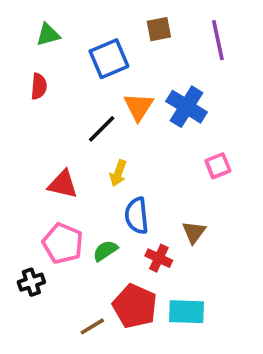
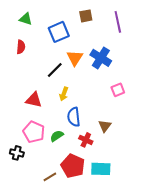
green triangle: (48, 35) -> (26, 19), turned 32
black cross: (31, 282) -> (17, 153), turned 32

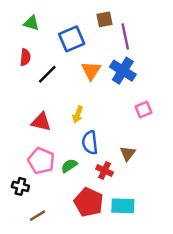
purple line: (118, 22) -> (125, 36), moved
black line: (55, 70) -> (47, 74), moved
brown line: (50, 177) -> (37, 216), moved

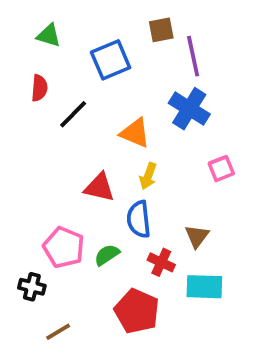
orange triangle: (91, 71) -> (135, 133), moved, turned -40
yellow arrow: (78, 114) -> (148, 176), moved
red triangle: (41, 122) -> (99, 187), moved
cyan rectangle: (123, 206) -> (204, 287), moved

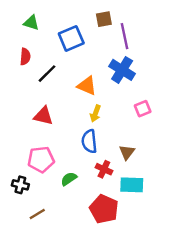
red triangle: (99, 187) -> (43, 116), moved
pink pentagon: (64, 247) -> (41, 159), turned -30
green semicircle: (107, 255) -> (69, 179), moved
red pentagon: (137, 311) -> (104, 209), moved

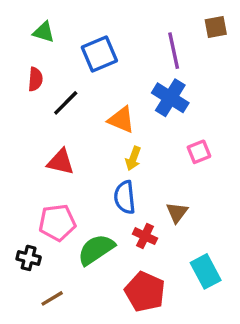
brown square: (104, 19) -> (216, 27), moved
green semicircle: (69, 179) -> (96, 250), size x1.6
cyan rectangle: (132, 185) -> (206, 271), moved, turned 60

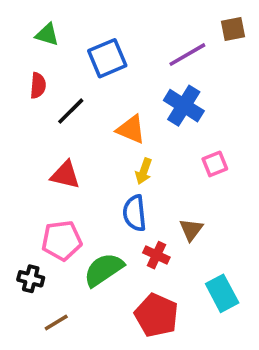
purple line: (174, 51) -> (187, 55), turned 72

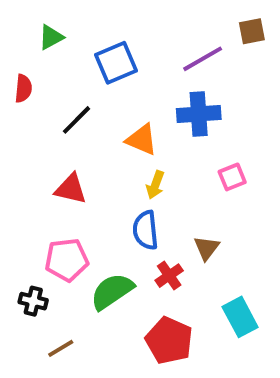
green triangle: (47, 35) -> (51, 37), turned -45
red semicircle: (38, 86) -> (23, 88), moved
blue cross: (184, 106) -> (199, 114), turned -36
red cross: (156, 255) -> (169, 276), turned 30

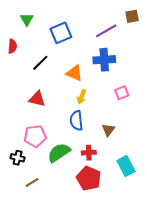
green triangle: (51, 37) -> (27, 19), turned -32
red cross: (169, 276) -> (89, 153), moved, turned 32

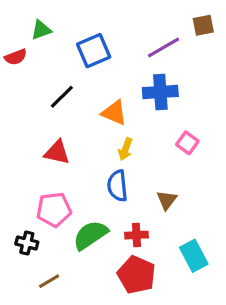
green triangle: (27, 19) -> (41, 30), turned 40
red semicircle: (12, 46) -> (16, 57), moved, turned 64
pink square: (122, 93) -> (187, 143), turned -32

